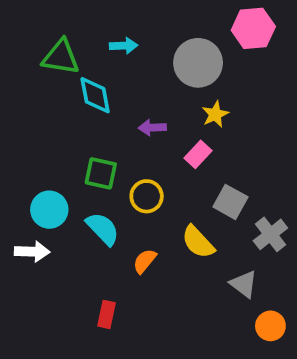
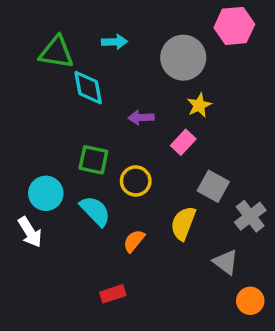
yellow semicircle: (198, 242) -> (183, 223), turned 64
white arrow: (32, 252) -> (30, 232), turned 56
red rectangle: (106, 314) -> (113, 294), moved, turned 60

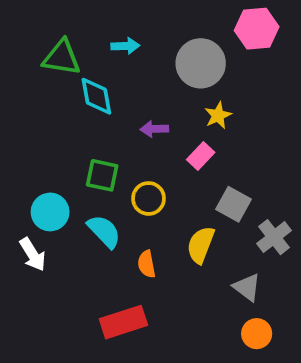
orange semicircle: (134, 241) -> (147, 264), turned -50
red rectangle: (113, 294) -> (123, 322), size x1.6
orange circle: (250, 301) -> (257, 334), moved

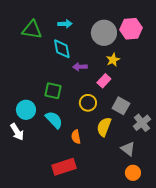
pink hexagon: (257, 29) -> (131, 29), moved
cyan diamond: (96, 96) -> (62, 49), moved
yellow circle: (149, 198) -> (88, 103), moved

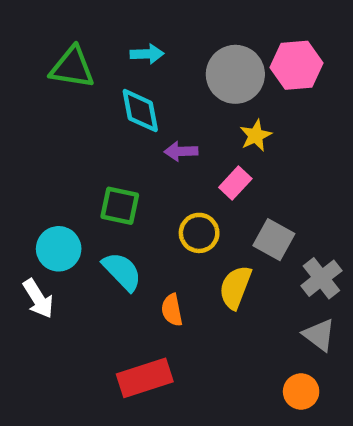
gray triangle: (128, 149) -> (319, 335), moved

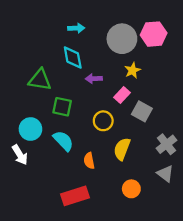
green triangle: (72, 68) -> (40, 80), moved
gray square: (274, 240) -> (142, 111), moved
orange circle: (301, 392) -> (131, 189), moved

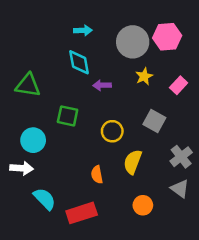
green triangle: (40, 80) -> (28, 85), moved
pink rectangle: (122, 95) -> (179, 85), moved
cyan semicircle: (63, 141) -> (45, 199), moved
white arrow: (20, 155) -> (22, 168), turned -54

